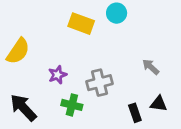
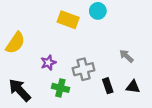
black rectangle: (135, 113) -> (108, 86), moved

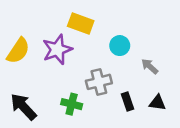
cyan circle: (98, 11) -> (120, 46), moved
purple star: (48, 63) -> (57, 49), moved, size x1.6

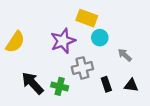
yellow rectangle: (81, 23) -> (87, 18), moved
purple star: (57, 49) -> (63, 41), moved
black arrow: (23, 107) -> (33, 83), moved

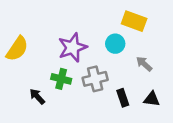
yellow rectangle: (87, 18) -> (134, 21), moved
black arrow: (33, 83) -> (37, 96), size x0.6
green cross: (60, 86) -> (61, 79), moved

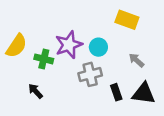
cyan circle: (115, 44) -> (98, 47), moved
green cross: (61, 79) -> (44, 59), moved
black triangle: (152, 99) -> (144, 93), size x1.5

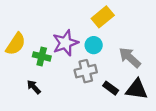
yellow rectangle: (127, 20) -> (103, 17), moved, turned -60
gray arrow: (136, 60) -> (130, 58), size x1.5
black rectangle: (116, 92) -> (111, 88), turned -35

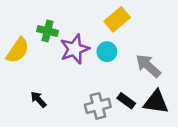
green cross: (42, 56) -> (47, 31), moved
gray cross: (86, 71) -> (98, 106), moved

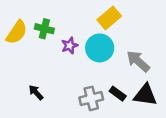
purple star: (75, 49) -> (70, 46), size x0.6
yellow semicircle: (18, 50) -> (17, 32), moved
cyan circle: (107, 52) -> (100, 48), size x1.5

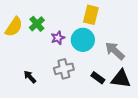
yellow rectangle: (109, 18) -> (91, 15), turned -36
green cross: (44, 29) -> (37, 24), turned 35
gray cross: (91, 98) -> (64, 69), moved

